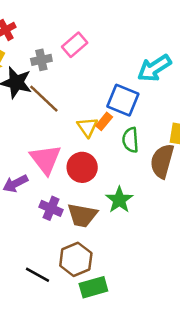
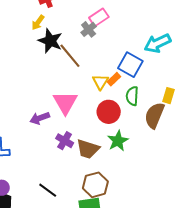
gray cross: (41, 60) -> (89, 29), moved, turned -35
red circle: (82, 167) -> (109, 112), moved
brown hexagon: (76, 259) -> (95, 185), moved

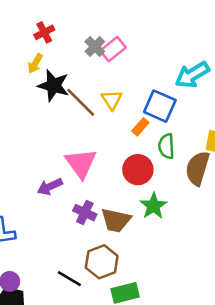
gray cross: (89, 29) -> (95, 47), moved
yellow triangle: (100, 82) -> (112, 100), moved
brown hexagon: (95, 185) -> (102, 262), moved

